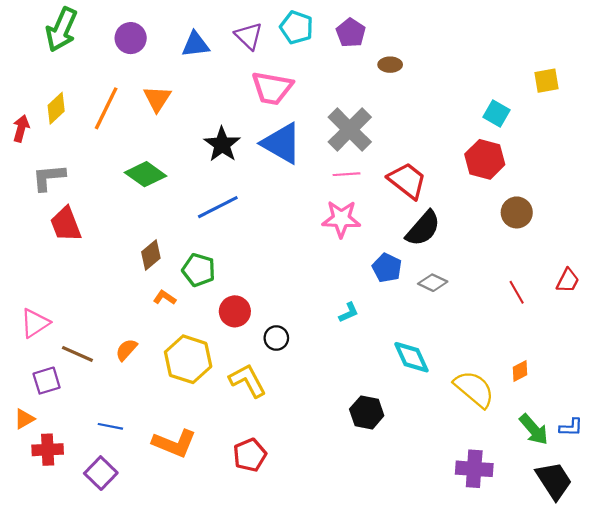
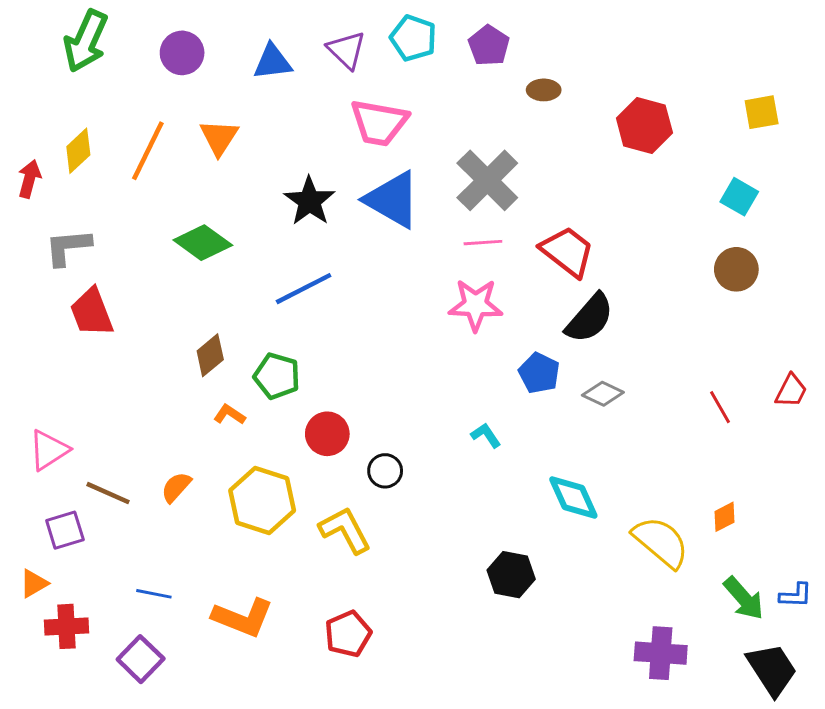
cyan square: (496, 114) -> (739, 197), moved
red hexagon: (485, 159) -> (644, 126), moved
brown circle: (517, 212) -> (736, 269), moved
cyan L-shape: (349, 312) -> (486, 435), turned -100

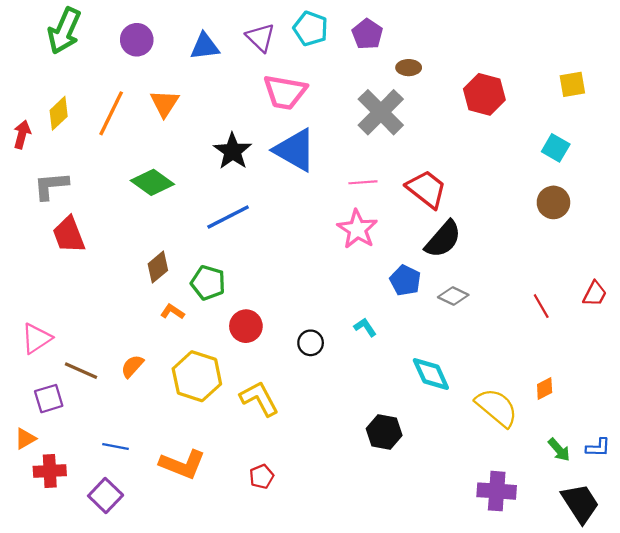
gray cross: (487, 180) -> (381, 112), moved
pink star: (475, 305) -> (357, 229), turned 30
black circle: (385, 471) -> (311, 343), moved
green arrow: (744, 598) -> (559, 450), size x0.7
red pentagon: (348, 634) -> (262, 477), size x0.7

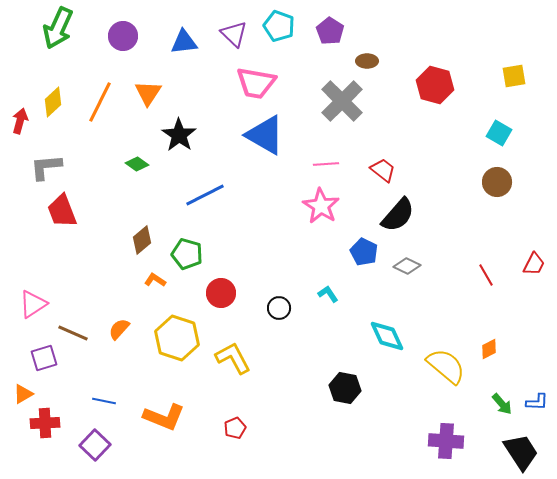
black star: (233, 151) -> (179, 135), moved
green diamond: (152, 182) -> (137, 164), size x0.6
red trapezoid: (426, 189) -> (383, 170), size x0.7

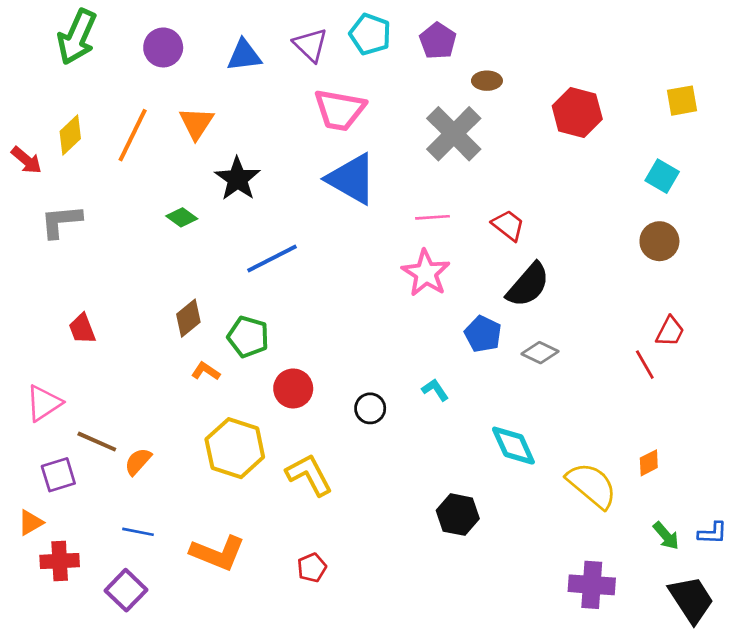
red arrow: (20, 121) -> (26, 160), turned 115
red trapezoid: (62, 211) -> (82, 329), moved, size x0.7
red trapezoid: (534, 264) -> (670, 331), moved
orange semicircle: (119, 329) -> (138, 461), moved

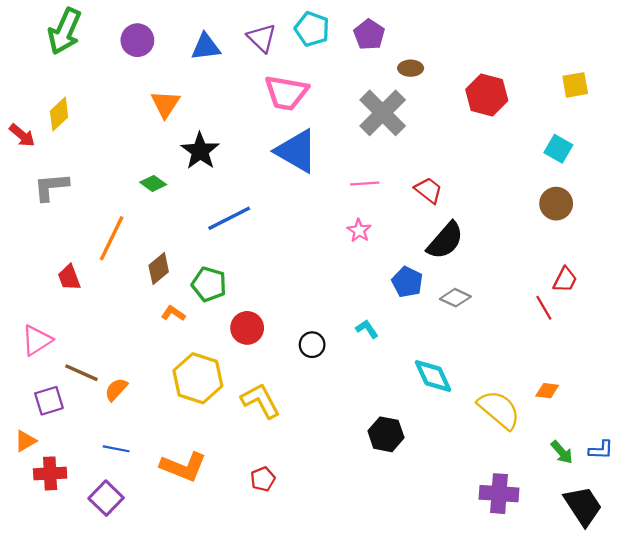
orange line: (133, 135) -> (112, 238), moved
pink star: (426, 273) -> (359, 230), size x0.6
orange diamond: (649, 463) -> (547, 391), turned 35

